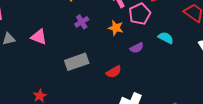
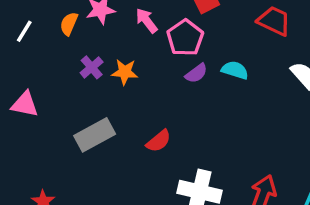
orange star: (116, 28) -> (125, 72), moved
purple semicircle: (137, 48) -> (196, 73), moved

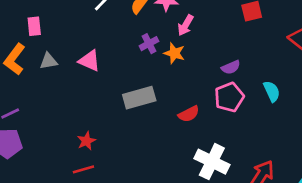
pink arrow: (147, 21) -> (185, 25), moved, turned -125
pink pentagon: (185, 38) -> (229, 97), moved
cyan semicircle: (235, 70) -> (272, 91), moved, turned 35

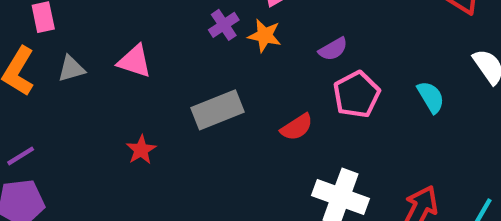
purple semicircle: (231, 67) -> (333, 49), moved
cyan semicircle: (272, 91) -> (431, 97), moved
red star: (86, 141) -> (141, 150), moved

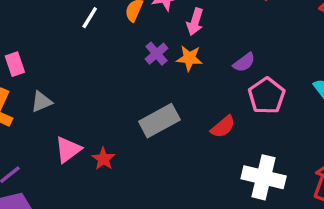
pink triangle: (134, 61) -> (68, 150), moved, turned -48

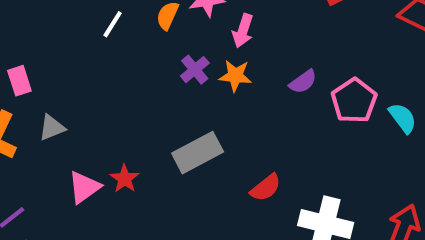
pink pentagon: (267, 96) -> (354, 101), moved
red semicircle: (223, 127) -> (266, 188), moved
red star: (103, 159) -> (125, 179), moved

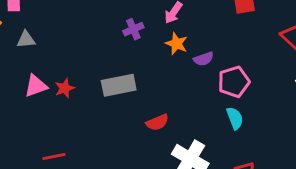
orange star: (235, 76) -> (177, 44), moved
cyan semicircle: (403, 118) -> (235, 118), moved

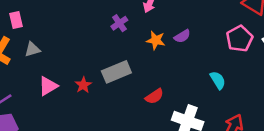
orange star: (177, 44) -> (156, 40), moved
pink pentagon: (234, 82) -> (239, 39), moved
red star: (65, 88) -> (83, 85), moved

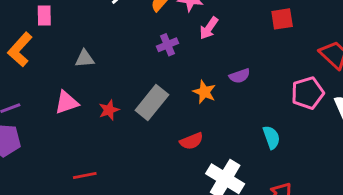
orange star: (156, 40) -> (204, 92), moved
gray triangle: (32, 49) -> (85, 59), moved
gray rectangle: (116, 72) -> (152, 103), turned -40

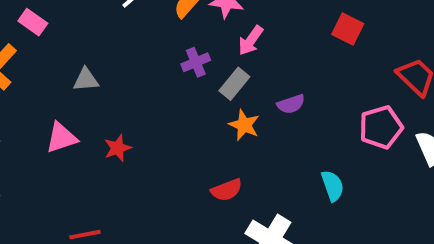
pink rectangle: (44, 15) -> (33, 22), turned -54
red square: (282, 19) -> (348, 29), turned 35
gray rectangle: (152, 103) -> (234, 84), moved, size x0.7

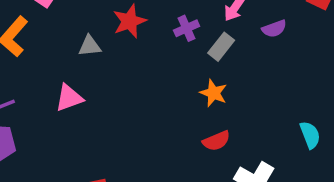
purple semicircle: (291, 104) -> (274, 29), moved
orange star: (244, 125) -> (214, 93), moved
red star: (118, 148) -> (129, 21), moved, size x1.4

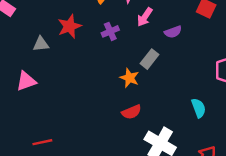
gray rectangle: (221, 47) -> (149, 59), moved

